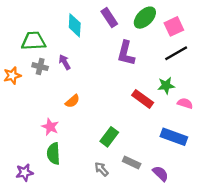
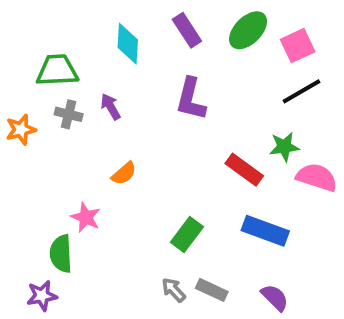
purple L-shape: (126, 53) -> (191, 99), moved
pink semicircle: (185, 103) -> (317, 177), size x1.5
blue rectangle: (174, 137) -> (265, 231), moved
green semicircle: (53, 154) -> (61, 254), moved
gray rectangle: (132, 162) -> (212, 290), moved

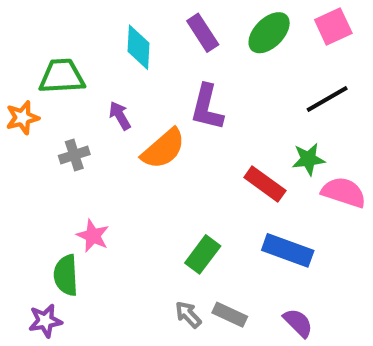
pink square: (298, 46) -> (333, 27), moved
gray cross: (69, 114) -> (74, 155), moved, turned -32
orange star: (21, 130) -> (22, 118), moved
orange semicircle: (124, 173) -> (163, 149), moved, size x1.6

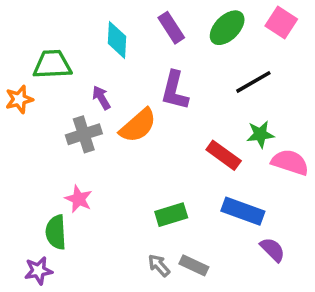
pink square: (333, 27) -> (281, 22), turned -32
black line: (327, 99) -> (253, 82), moved
gray cross: (74, 155) -> (84, 134), moved, size x1.4
green rectangle: (203, 254) -> (171, 215), turned 36
purple semicircle: (298, 323) -> (273, 250), moved

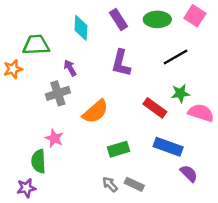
green ellipse: (227, 28) -> (157, 19), turned 45
orange semicircle: (138, 126) -> (95, 112), moved

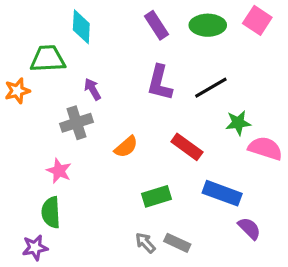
cyan diamond: (81, 28) -> (81, 27), moved
black line: (175, 57) -> (211, 88), moved
red rectangle: (155, 108) -> (187, 147), moved
orange semicircle: (95, 112) -> (126, 147), size x0.7
pink star: (54, 138) -> (59, 171), moved

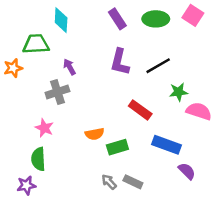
orange semicircle: (126, 147) -> (95, 134), moved, turned 30

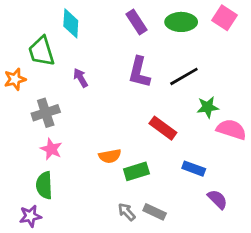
green trapezoid: (36, 44) -> (41, 51), turned -104
gray cross: (57, 92) -> (46, 113), moved
blue rectangle: (166, 145) -> (194, 169), size x0.7

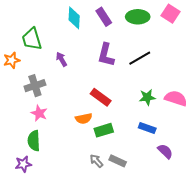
cyan diamond: (71, 23) -> (74, 18), moved
green star: (208, 107) -> (147, 97), moved
red rectangle: (163, 128) -> (101, 97), moved

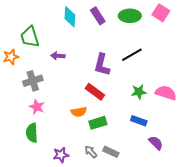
purple L-shape: (106, 55) -> (102, 65), moved
purple arrow: (61, 59) -> (58, 56), turned -56
purple star: (23, 164) -> (61, 155), moved

